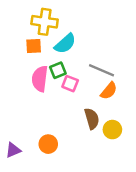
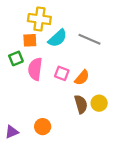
green square: (58, 70) -> (16, 58), moved
gray line: (102, 70) -> (89, 39), moved
orange semicircle: (109, 91) -> (82, 78), moved
yellow circle: (112, 130) -> (99, 103), moved

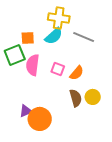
yellow cross: (39, 19) -> (59, 18), moved
green square: (16, 58) -> (15, 55), size x1.5
orange circle: (43, 127) -> (40, 119), size x1.5
purple triangle: (12, 132) -> (26, 111), moved

